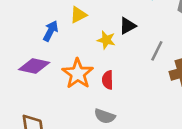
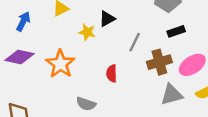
blue arrow: (51, 31) -> (23, 21), moved
red semicircle: (108, 80) -> (112, 73), moved

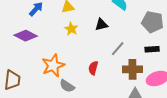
yellow star: (87, 32) -> (71, 29), moved
orange star: (60, 64) -> (53, 65), moved

